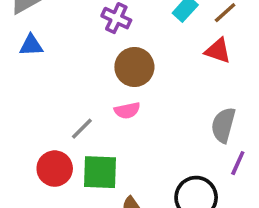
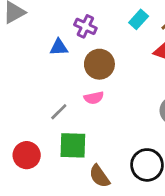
blue triangle: (31, 45) -> (59, 47), moved
red circle: (55, 169) -> (27, 155), moved

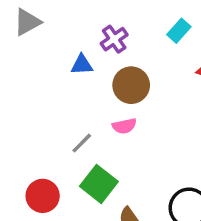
purple cross: (85, 26) -> (114, 39), turned 30
green square: (73, 145) -> (99, 184), turned 36

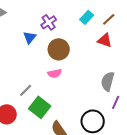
blue triangle: (82, 65) -> (30, 37), turned -48
gray line: (82, 143) -> (26, 90), moved

